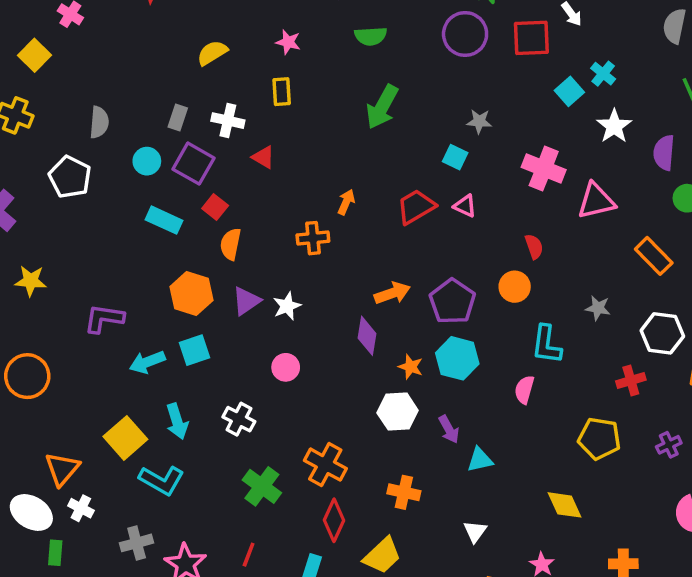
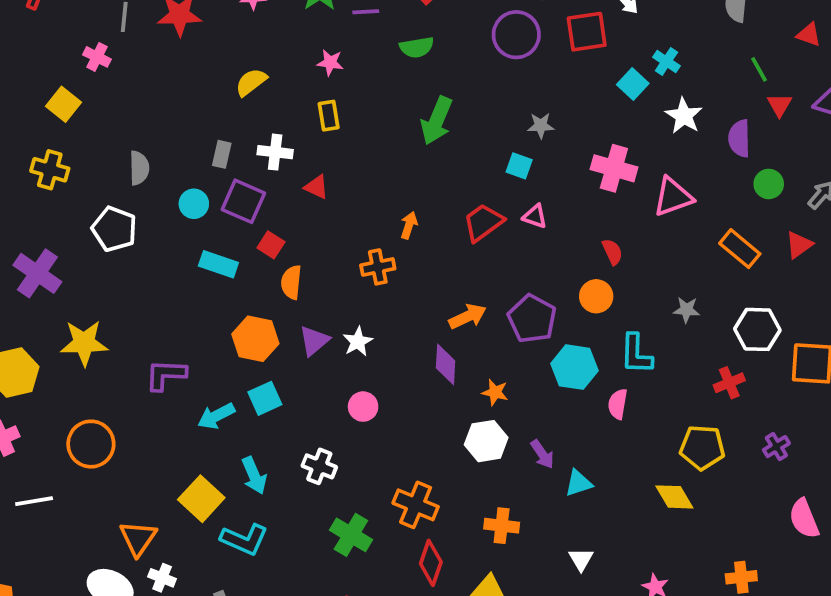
yellow star: (31, 281) -> (84, 343), size x1.4
cyan hexagon: (457, 358) -> (575, 367), moved
yellow diamond: (565, 505) -> (674, 497), moved

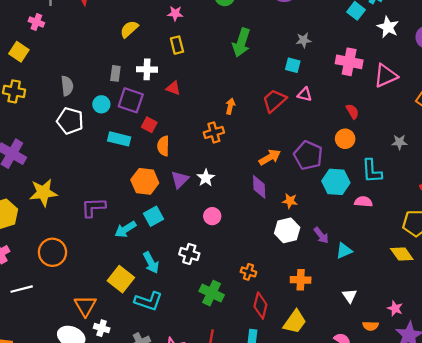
white pentagon: (114, 229) -> (70, 121), moved
pink semicircle: (618, 404) -> (363, 202), turned 90
orange cross: (416, 505) -> (248, 272), size x0.6

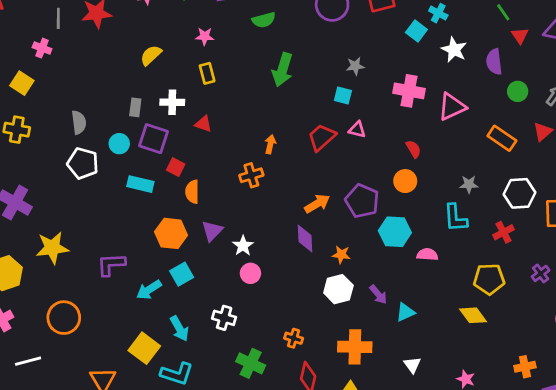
cyan L-shape: (372, 171) -> (455, 218), moved
white star: (206, 178) -> (243, 246), moved
orange cross: (301, 280) -> (355, 347), size x1.4

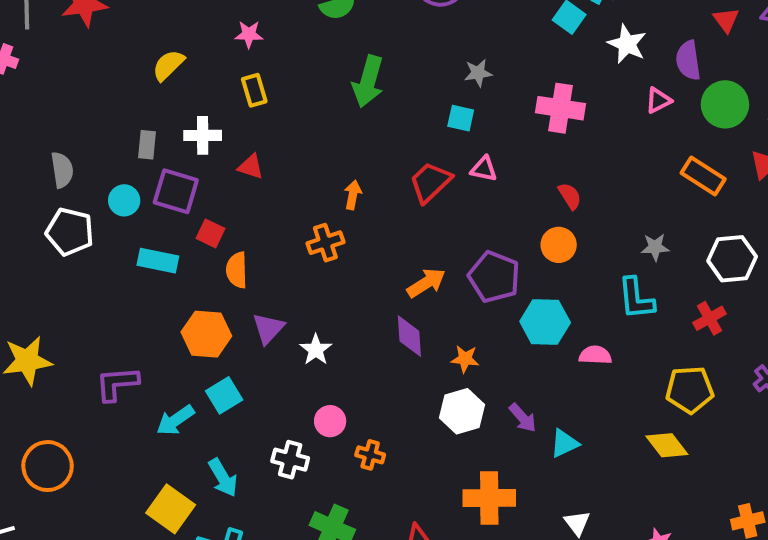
green circle: (518, 91) -> (725, 104), size x1.5
pink triangle: (452, 107) -> (658, 100), moved, size x0.6
pink circle: (250, 273) -> (330, 421), moved
orange cross: (294, 338) -> (370, 455), moved

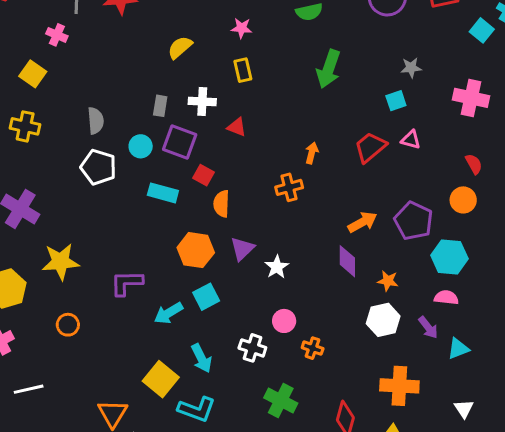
cyan square: (461, 118) -> (396, 101), turned -35
pink semicircle: (595, 355) -> (446, 298), moved
orange circle: (48, 466) -> (68, 325), moved, size x0.6

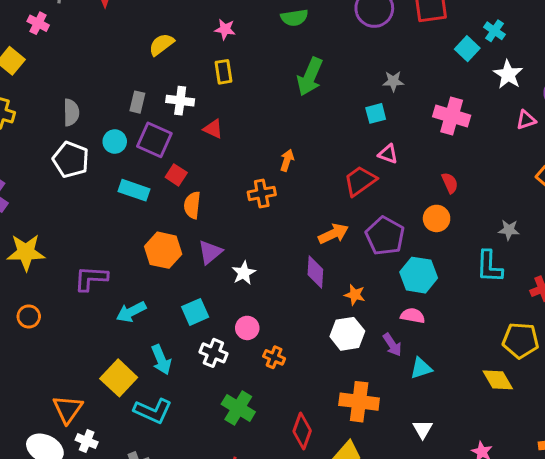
red trapezoid: (370, 147) -> (360, 181), moved
cyan square: (206, 297) -> (195, 312), moved

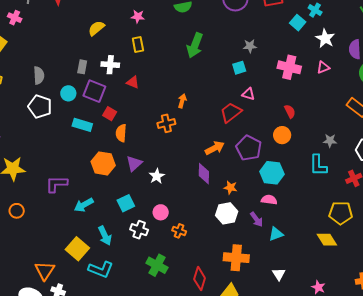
pink triangle: (526, 120) -> (323, 67), moved

